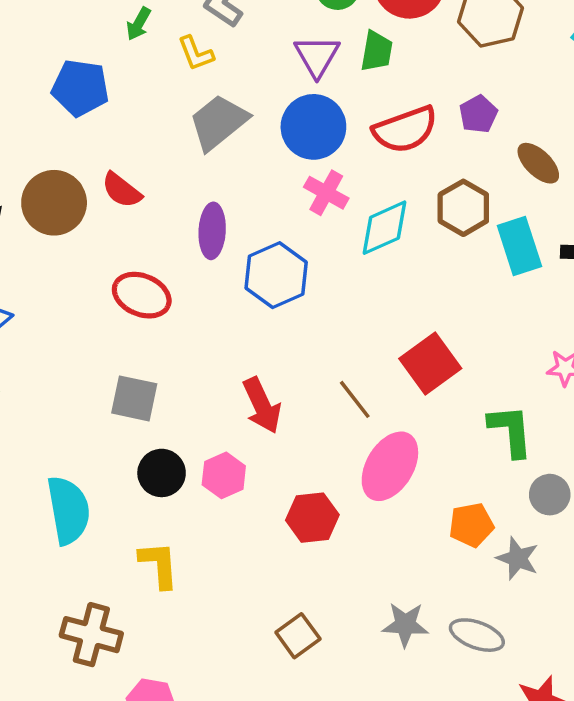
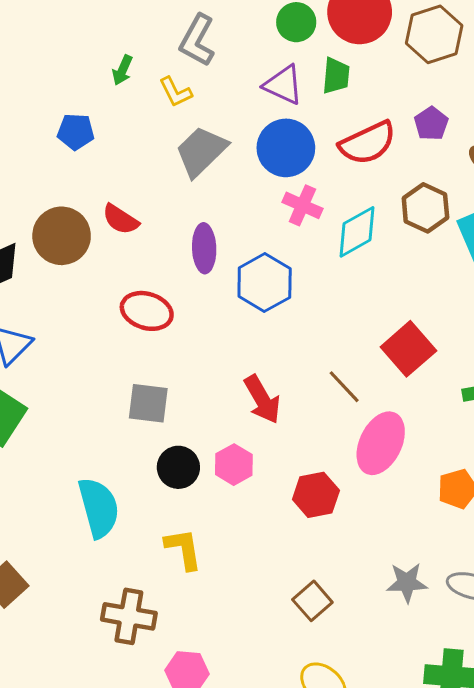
purple triangle: (317, 56) -> (283, 85), turned -30
blue pentagon: (80, 88) -> (76, 132), size x0.7

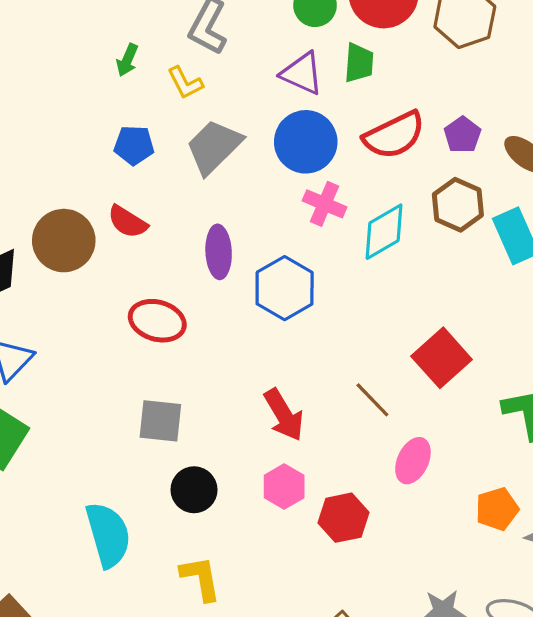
purple pentagon: (431, 124) -> (463, 135), moved
blue pentagon: (76, 132) -> (134, 145), moved
pink ellipse: (381, 443) -> (413, 461), size x0.7
pink hexagon: (234, 465) -> (284, 487), moved

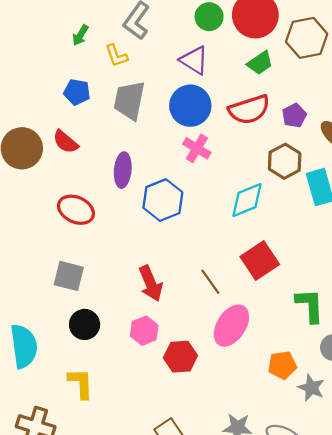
green trapezoid: (359, 63) -> (260, 63), moved, turned 44
gray trapezoid: (214, 147) -> (129, 100), turned -42
cyan diamond: (384, 232) -> (247, 200), moved
pink ellipse: (413, 461) -> (231, 326), size x1.4

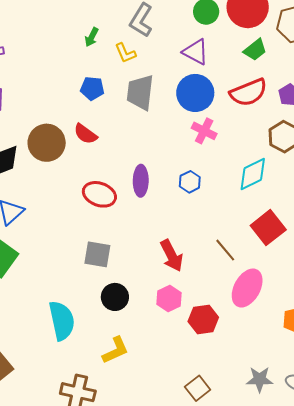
purple ellipse: (123, 170) -> (141, 181), moved
blue hexagon: (163, 200) -> (190, 182), moved, size x0.6
yellow L-shape: (81, 383) -> (115, 350), turned 72

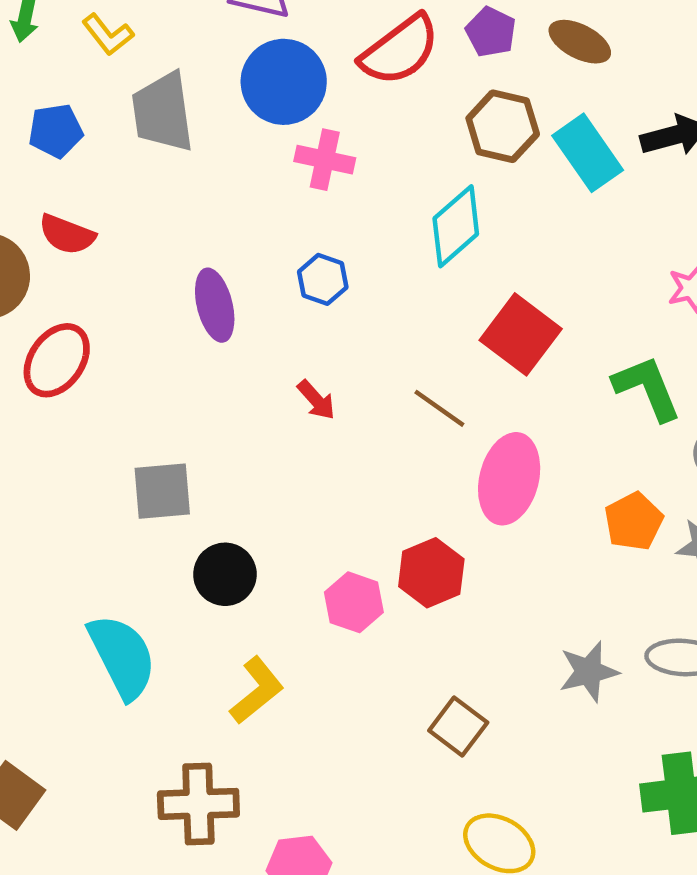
red ellipse: (99, 194) -> (57, 360), moved, turned -60
red arrow: (172, 256) -> (316, 400), moved, size x0.6
pink hexagon: (169, 299) -> (354, 602), moved

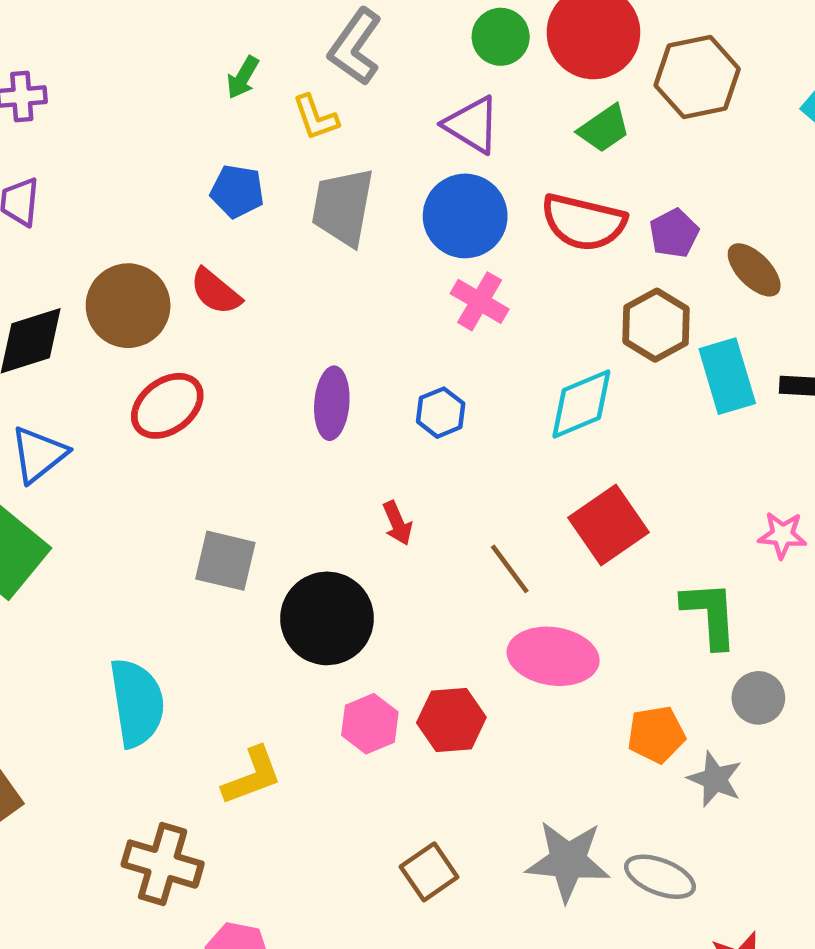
red semicircle: (400, 50) -> (583, 222), turned 32
pink ellipse: (509, 479) -> (553, 656), turned 66
black circle: (225, 574) -> (327, 618), moved, size x1.5
gray star: (589, 672) -> (568, 861), size x1.4

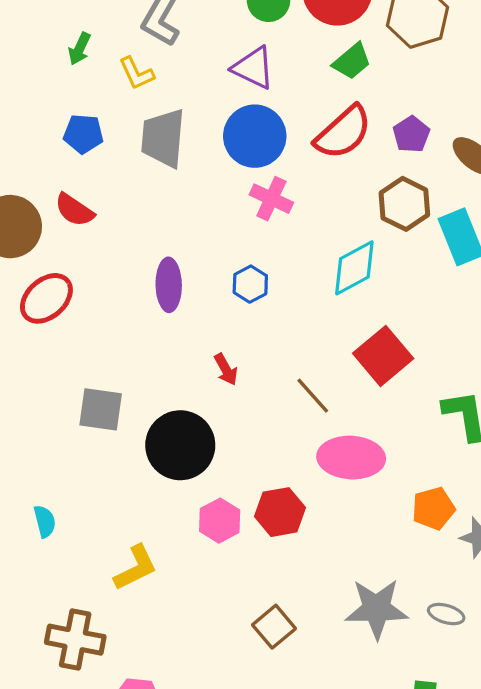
red semicircle: (583, 222) -> (343, 132), turned -50
cyan semicircle: (137, 703) -> (45, 521), size x0.5
gray ellipse: (660, 877) -> (446, 614), size x0.7

